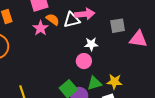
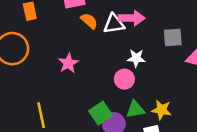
pink star: (41, 28) -> (68, 63), moved

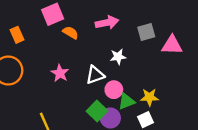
white triangle: (114, 24) -> (95, 75), moved
pink circle: (124, 79) -> (114, 90), moved

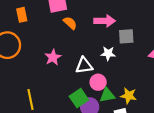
gray square: (146, 32) -> (126, 36), moved

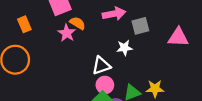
pink star: (53, 57) -> (67, 33), moved
pink circle: (98, 82) -> (105, 85), moved

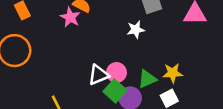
white triangle: (101, 66) -> (99, 75), moved

